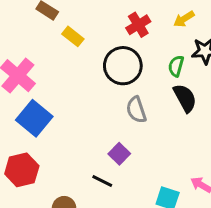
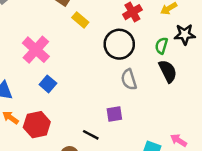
blue square: (34, 118) -> (48, 84), size x0.6
purple square: (119, 154) -> (114, 114), turned 35
black line: (102, 181) -> (91, 135), moved

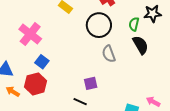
purple square: (114, 114) -> (91, 83), moved
red hexagon: (37, 125) -> (36, 84), moved

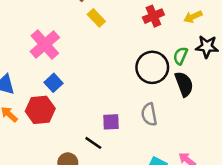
black circle: (99, 25) -> (152, 67), moved
gray semicircle: (109, 54) -> (149, 114), moved

